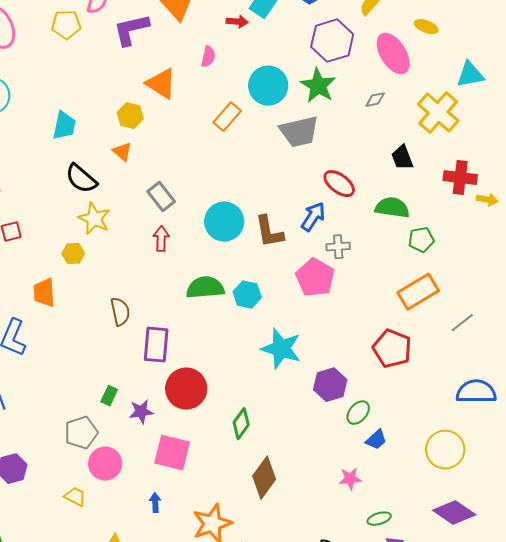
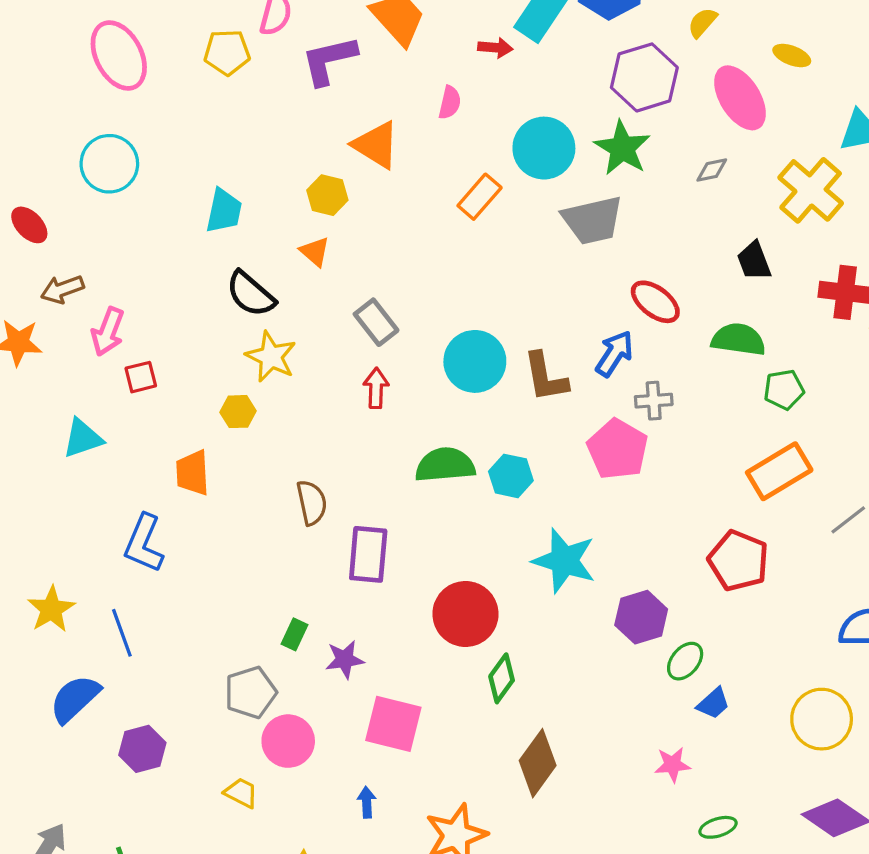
red circle: (186, 389) -> (465, 614), moved

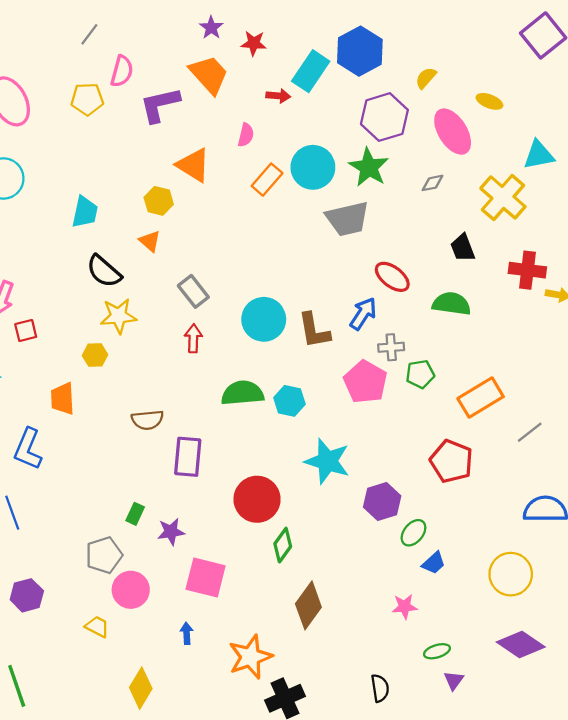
orange rectangle: (480, 197) -> (267, 180), moved
yellow star: (271, 357) -> (118, 316), turned -30
green pentagon: (784, 390) -> (420, 374), moved
brown semicircle: (312, 503) -> (147, 420), turned 96

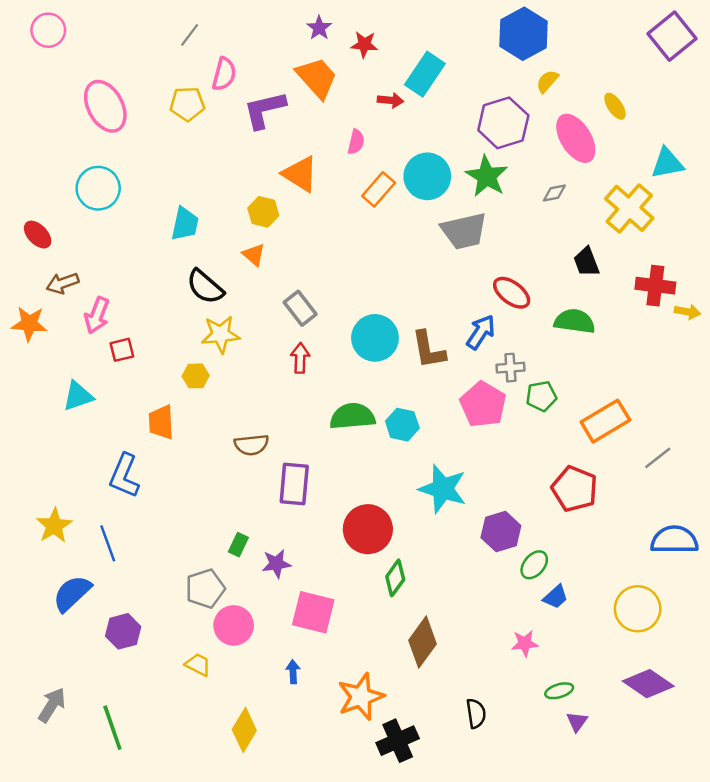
blue hexagon: (360, 51) -> (524, 34), moved
yellow ellipse: (489, 101) -> (615, 106), turned 35
black semicircle: (380, 688) -> (476, 713), moved

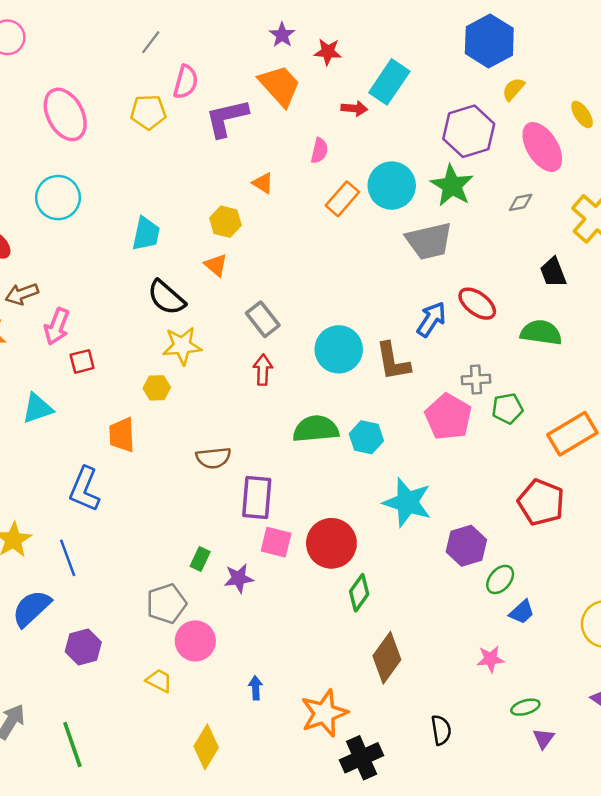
orange triangle: (300, 174) -> (263, 183), size x0.6
blue arrow: (481, 332) -> (431, 319), moved
pink square: (313, 612) -> (276, 542), moved, size x0.7

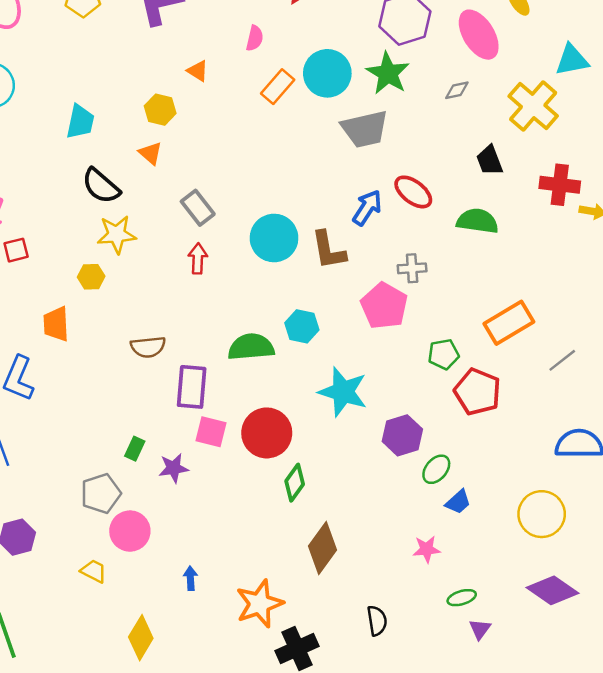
green pentagon: (507, 408) -> (444, 354), moved
green semicircle: (316, 429) -> (251, 347), moved

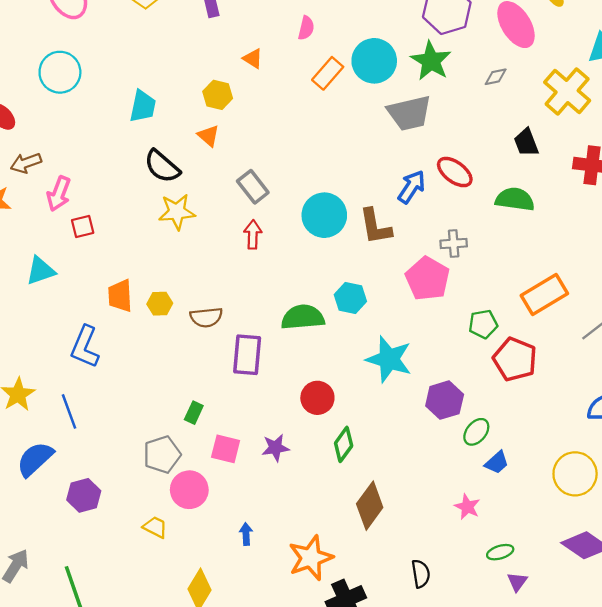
yellow hexagon: (91, 277) -> (160, 304), moved
pink square: (211, 432) -> (226, 449), moved
red circle: (267, 433) -> (317, 398), size x0.7
purple star: (174, 468) -> (275, 448), moved
pink star: (427, 549) -> (467, 507), turned 30

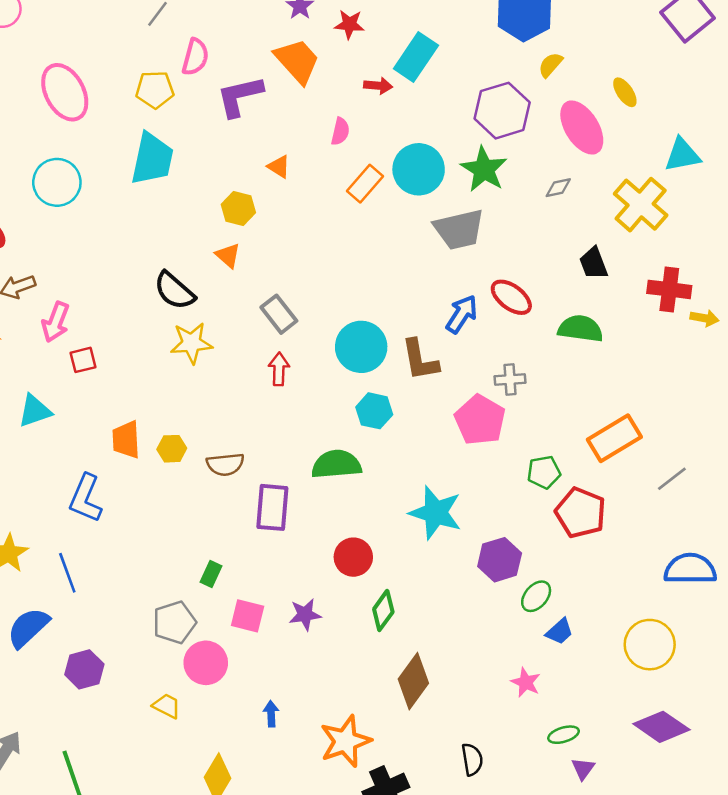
cyan trapezoid: (143, 106) -> (152, 159), moved, size x1.4
cyan hexagon: (350, 298) -> (374, 411), moved

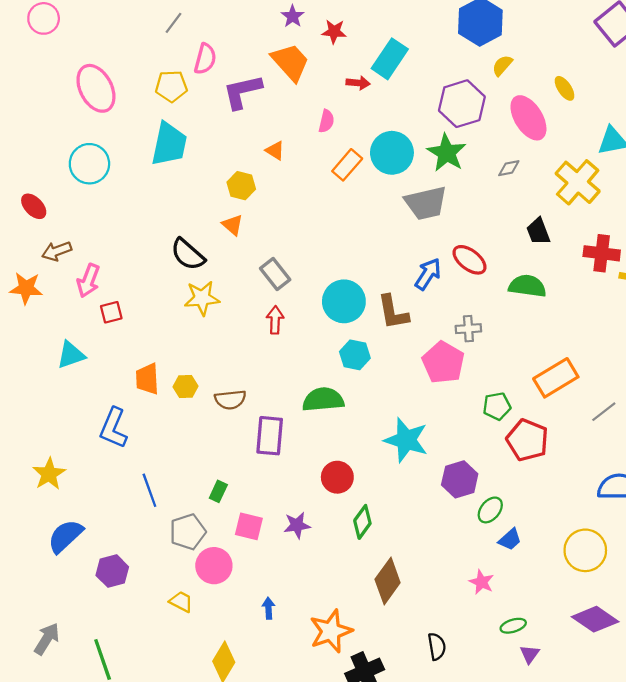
blue line: (67, 573) -> (149, 490), moved

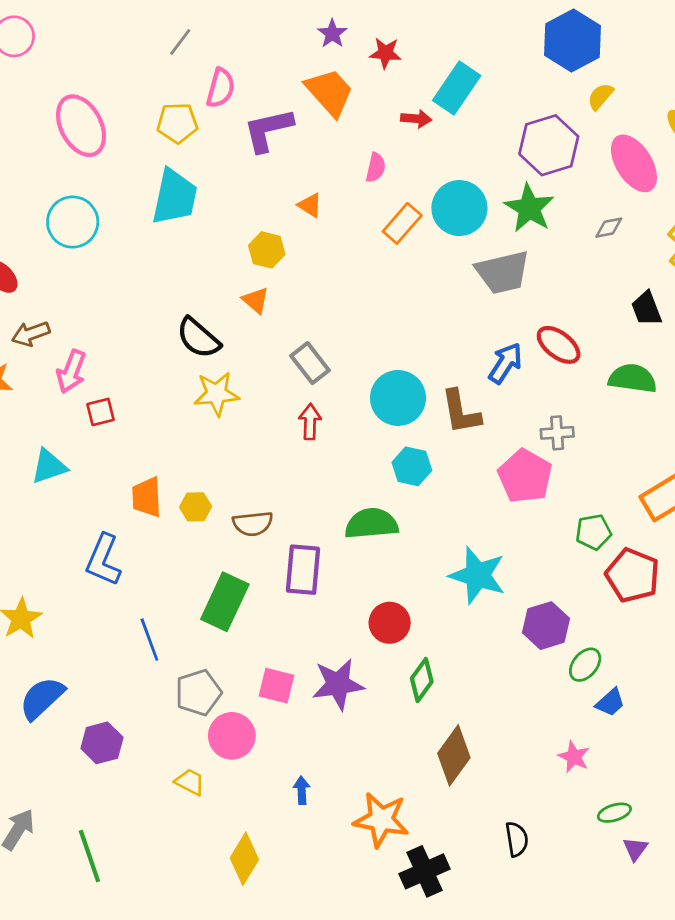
green rectangle: (218, 491) -> (225, 602), moved, size x2.0
purple star: (297, 525) -> (338, 684), size x1.5
orange star: (331, 631) -> (381, 820), turned 30

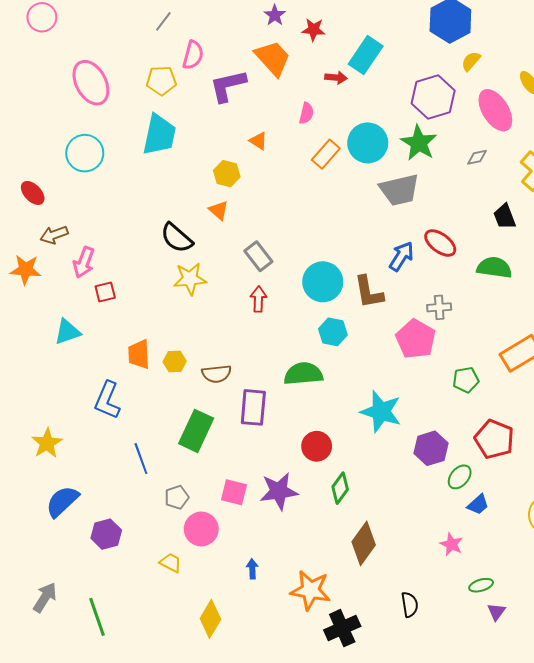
red pentagon: (633, 575) -> (494, 439), moved
gray pentagon: (198, 693) -> (177, 497), size x0.7

